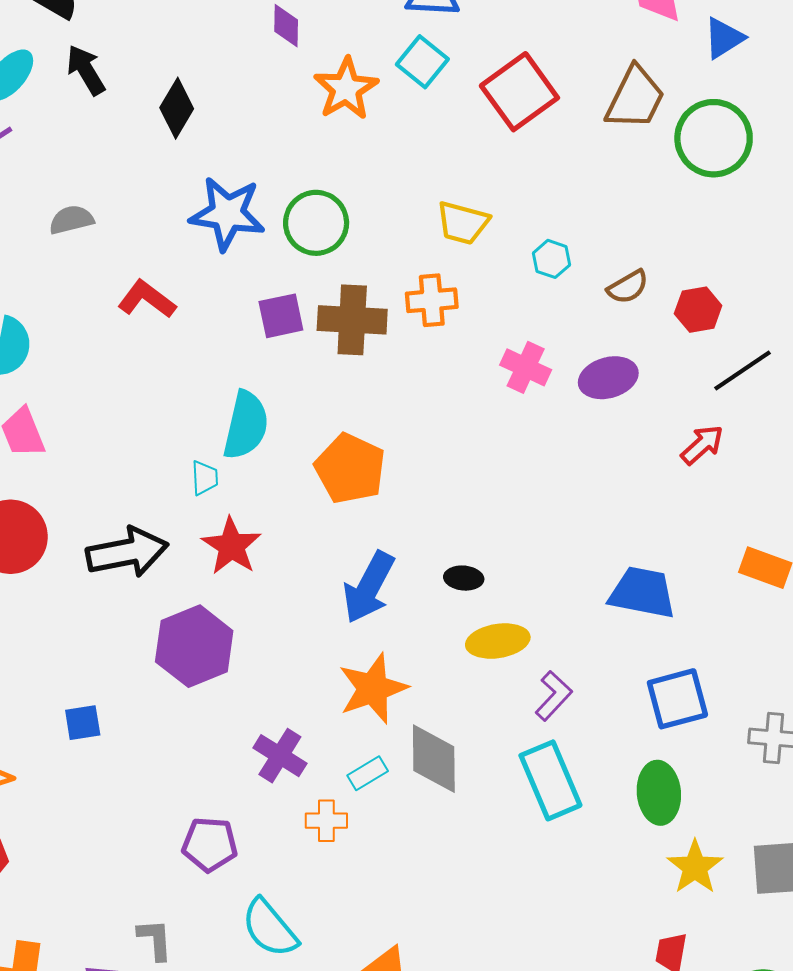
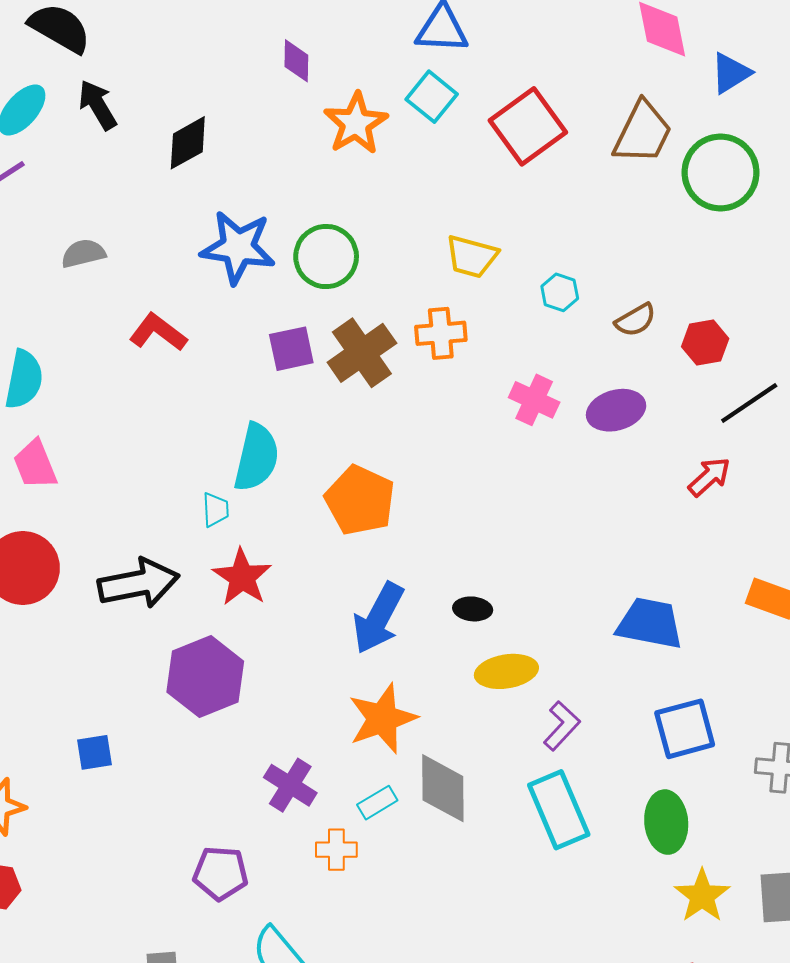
black diamond: (177, 108) -> (188, 143), turned 30
brown cross: (352, 320) -> (362, 353), turned -38

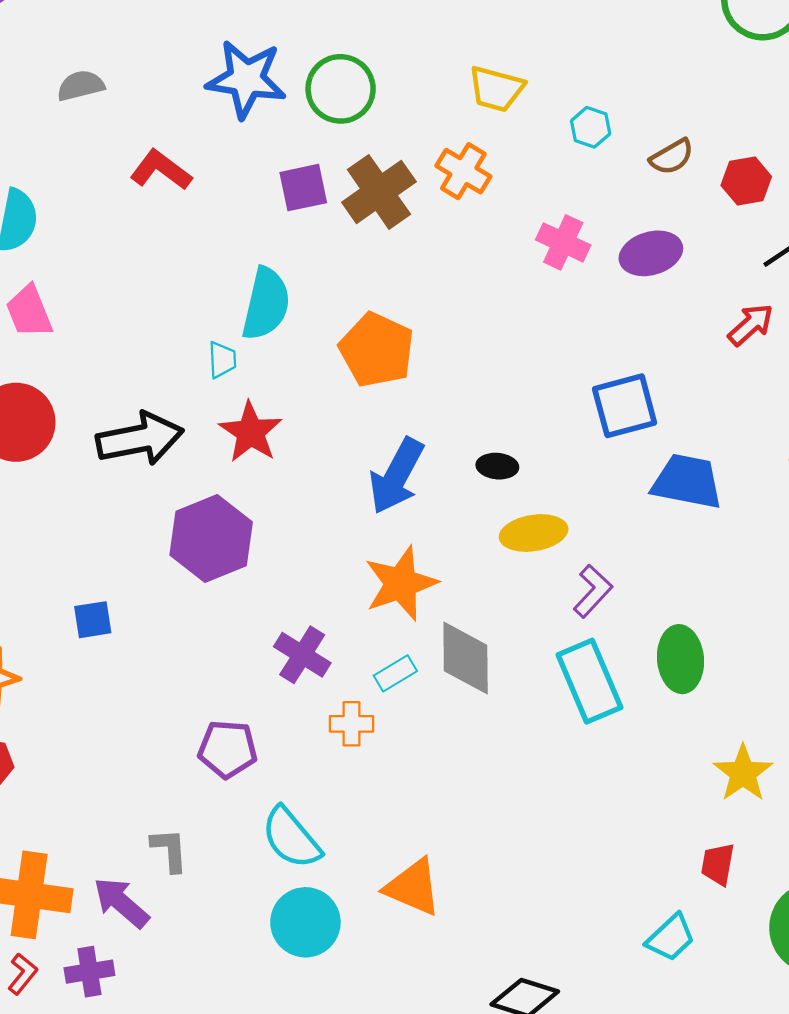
orange cross: (441, 333) -> (463, 171), turned 36
blue square: (685, 729) -> (625, 406), moved
green ellipse: (666, 822) -> (680, 659), moved

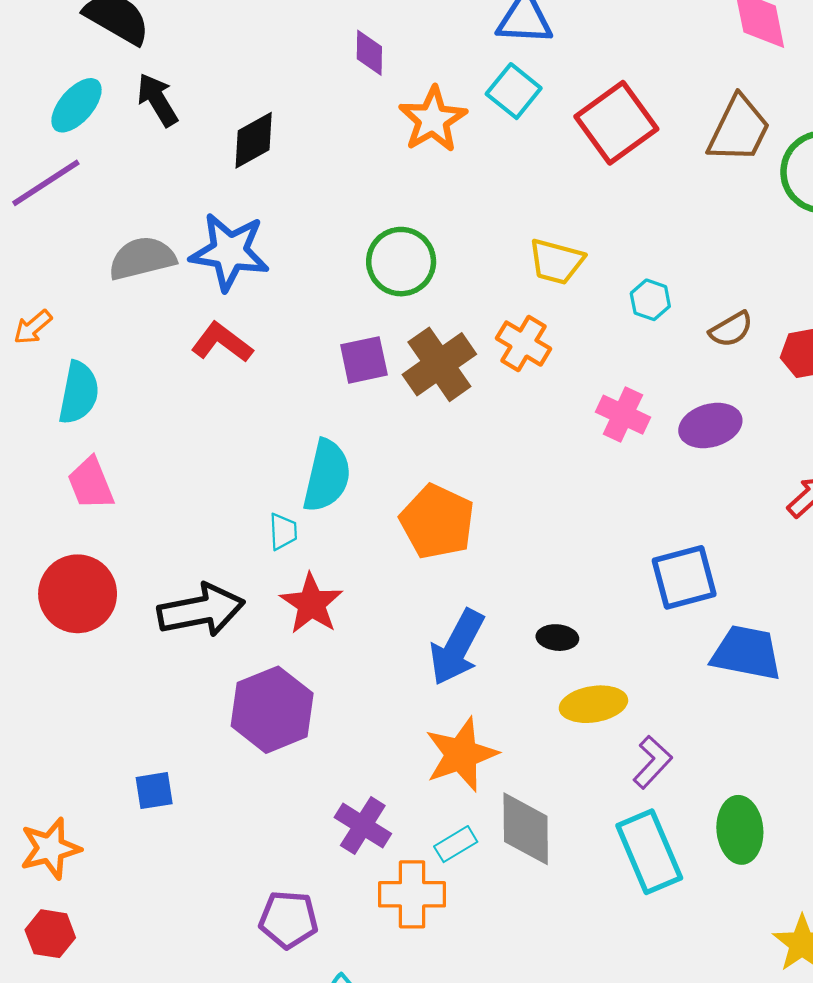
blue star: (246, 79) -> (230, 252), moved
gray semicircle: (81, 86) -> (142, 258), size x1.4
orange cross: (352, 724) -> (412, 894), size x1.5

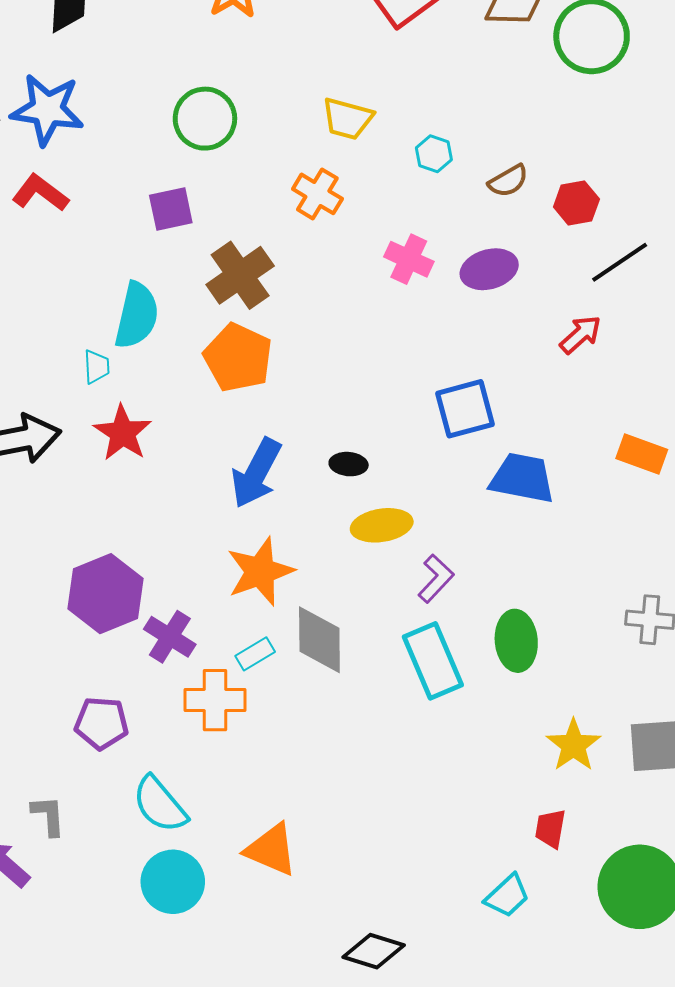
brown cross: (439, 364) -> (240, 275), moved
purple hexagon: (272, 710) -> (106, 594), moved

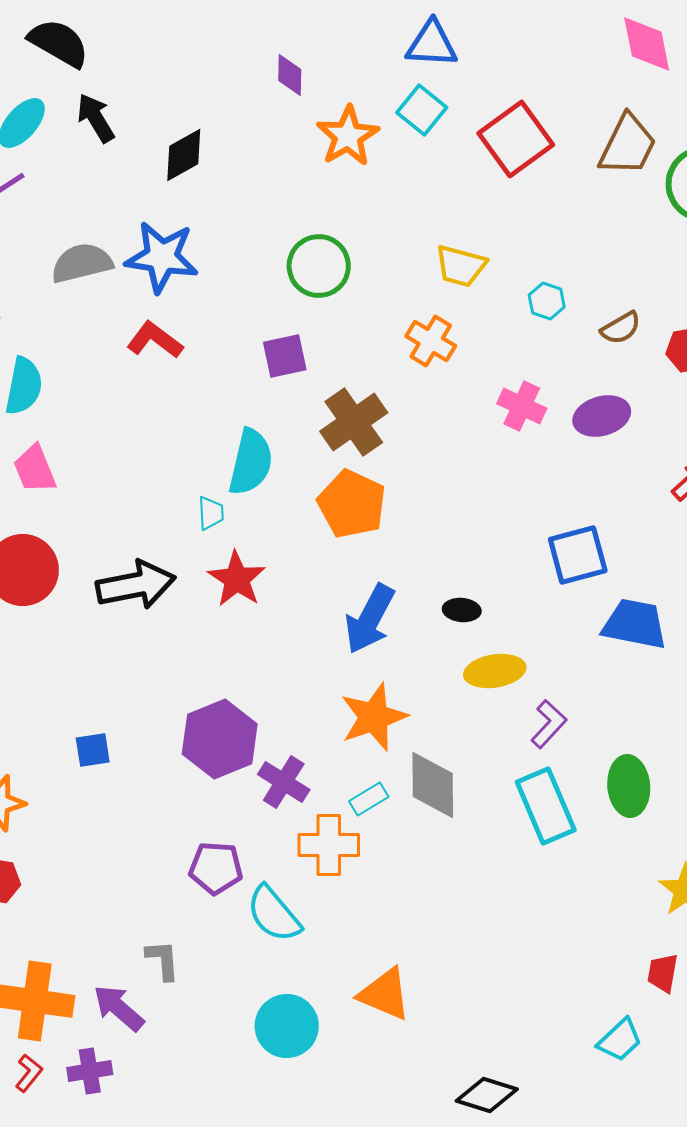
cyan semicircle: (160, 804) -> (274, 914), moved

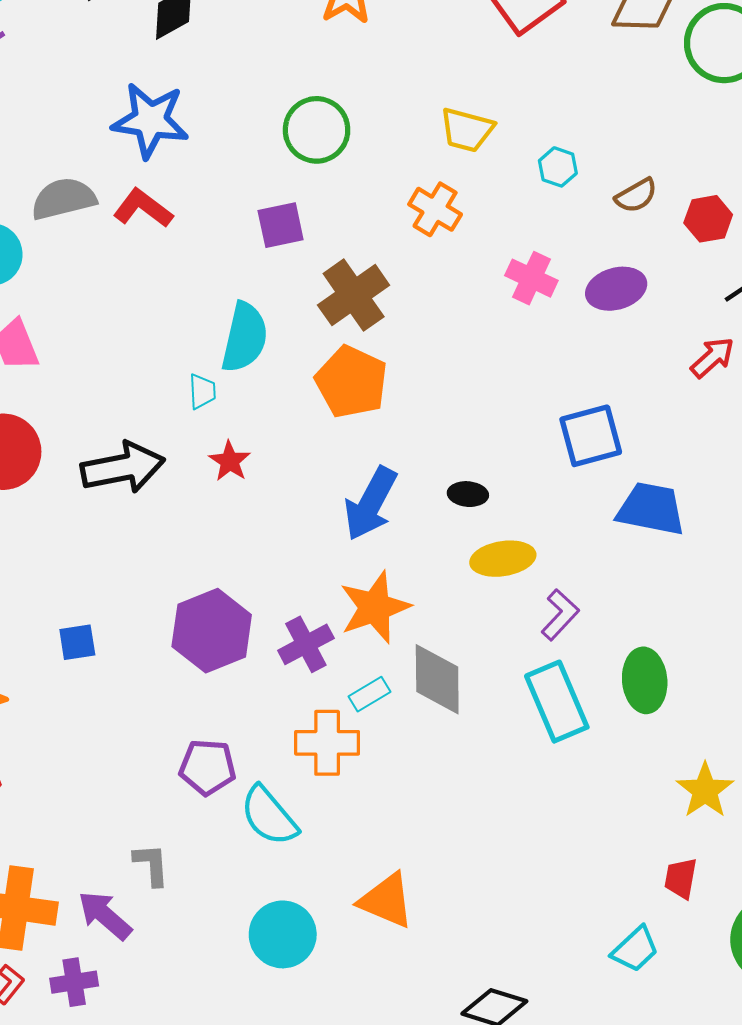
gray semicircle: (82, 263) -> (64, 199), moved
red star: (237, 579) -> (230, 461), size x0.7
purple cross: (284, 782) -> (306, 644), moved, turned 30

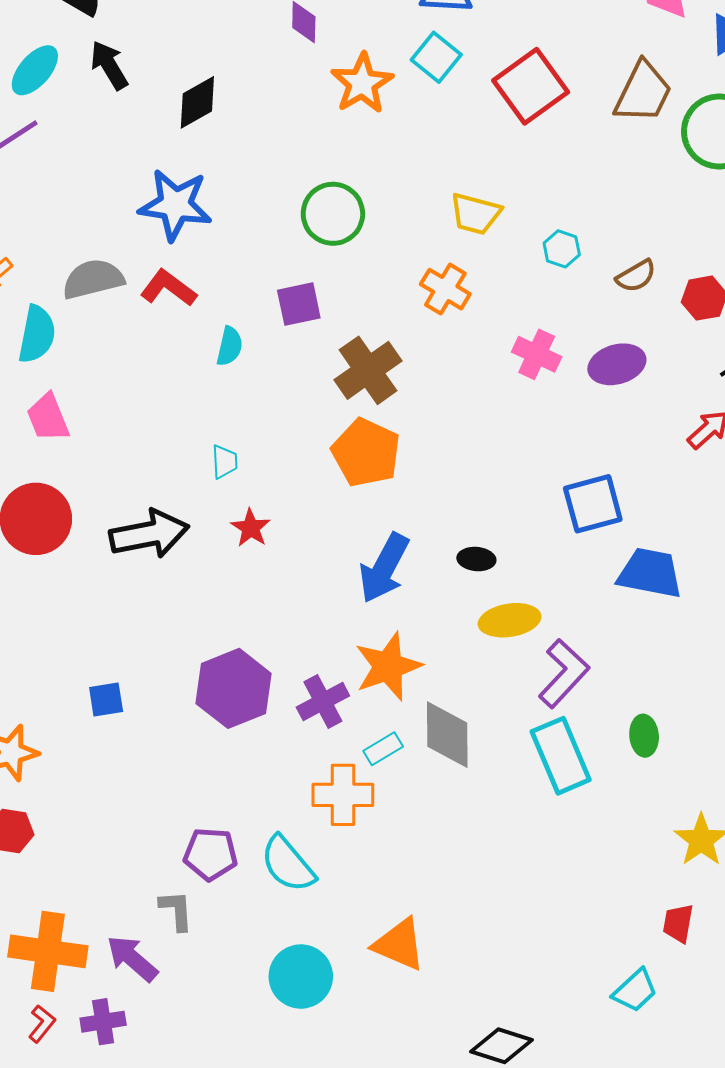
cyan semicircle: (245, 337) -> (230, 346), moved, size x0.6
purple L-shape: (560, 615) -> (564, 673), size x1.4
green ellipse: (645, 680) -> (644, 736), size x0.7
purple pentagon: (207, 767) -> (210, 854), moved

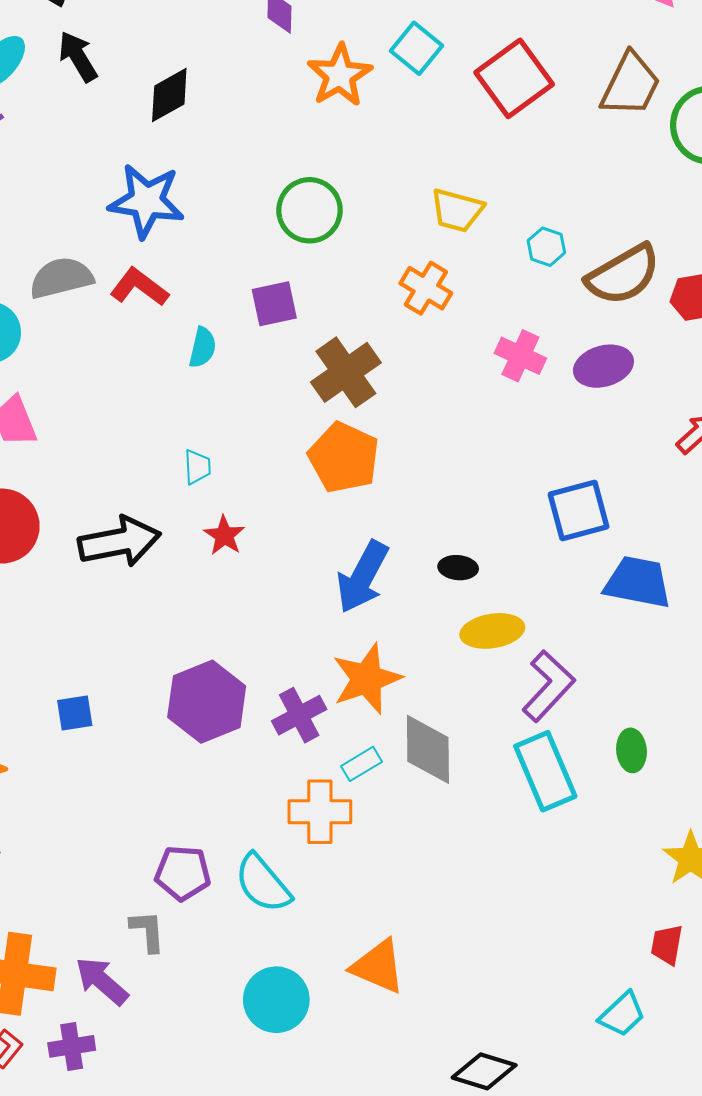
brown semicircle: (636, 276) -> (623, 275), size x1.8

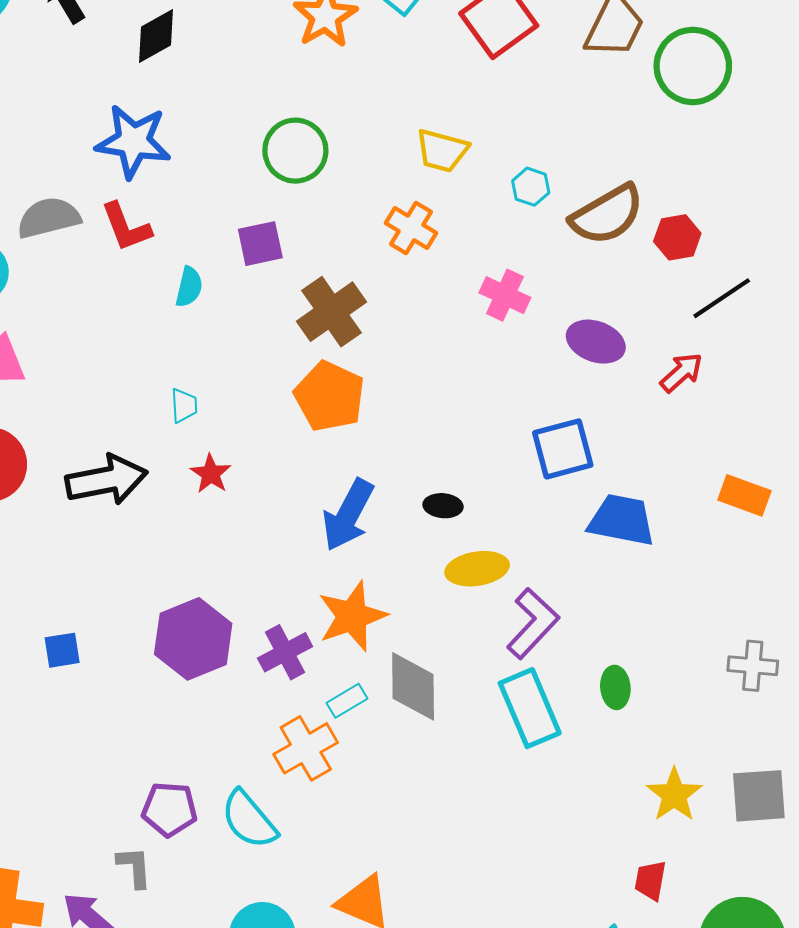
red L-shape: (139, 287) -> (126, 227), turned -148
purple ellipse: (603, 366) -> (596, 342), moved, turned 36
orange cross: (320, 812) -> (306, 748), turned -30

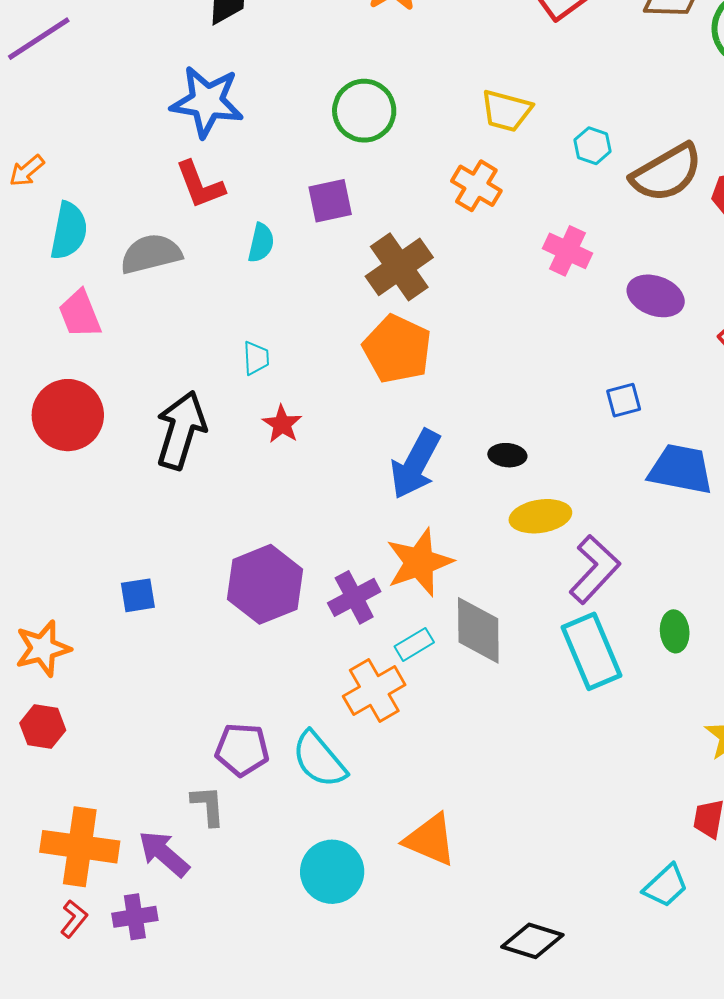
gray semicircle: (49, 218) -> (151, 254), moved
blue square: (563, 449) -> (624, 400), size x0.6
black arrow: (106, 480) -> (181, 430), turned -62

